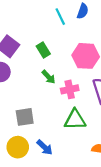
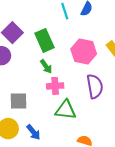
green rectangle: (43, 50) -> (44, 40), size x1.5
pink cross: (70, 89) -> (55, 86), moved

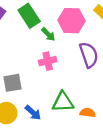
green arrow: (46, 66) -> (48, 34), moved
green triangle: (66, 110) -> (63, 102), moved

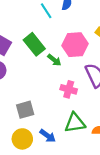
pink cross: (48, 61) -> (69, 89), moved, turned 35

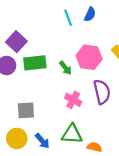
green rectangle: (34, 44) -> (35, 63), moved, turned -70

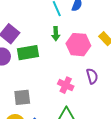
green arrow: (65, 68) -> (56, 34), moved, turned 40
purple semicircle: (102, 92) -> (92, 76), size x0.7

